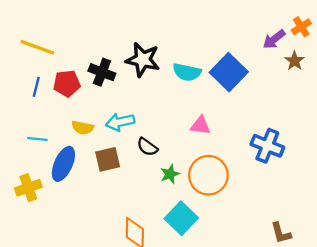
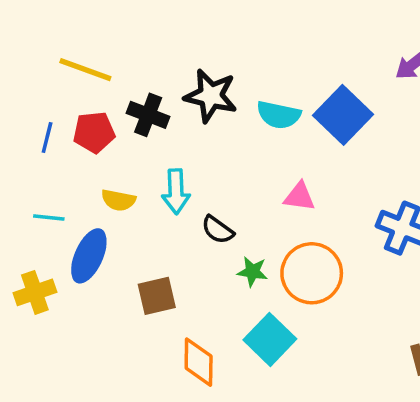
yellow line: (37, 47) -> (85, 70), moved
cyan arrow: (120, 122) -> (176, 191), turned -80
brown square: (108, 159) -> (157, 296), moved
green star: (170, 174) -> (252, 272), turned 30

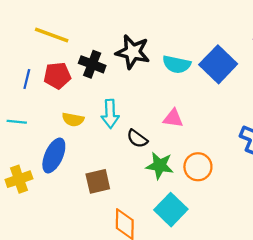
pink triangle: (299, 197) -> (173, 118), moved
cyan line: (49, 218) -> (17, 122), moved
green star: (252, 272) -> (160, 166), size x1.4
orange circle: (312, 273) -> (198, 167), size x0.7

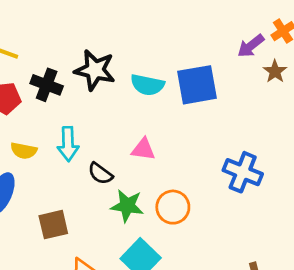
blue square: (218, 64) -> (197, 85), turned 36

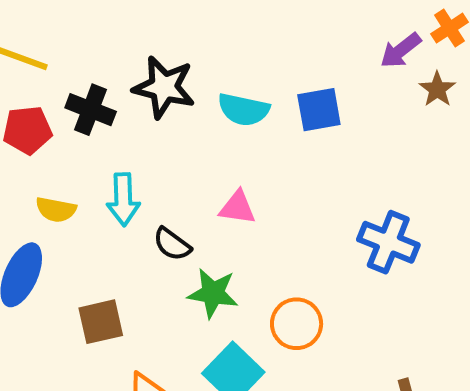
blue square: (197, 85) -> (319, 110), size x0.7
orange circle: (173, 207) -> (297, 324), moved

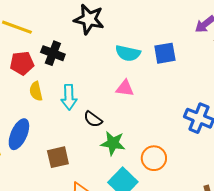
black star: (164, 87) -> (89, 19), moved
pink triangle: (237, 208) -> (125, 88), moved
yellow semicircle: (56, 210) -> (36, 91), moved, turned 66

